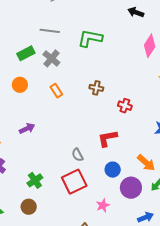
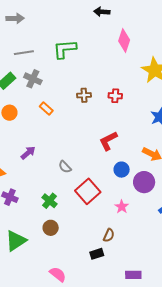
red cross: (125, 106) -> (115, 96), moved
gray semicircle: (77, 155) -> (65, 167), moved

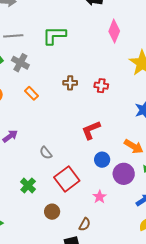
brown circle: (51, 228) -> (52, 212), moved

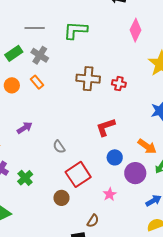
brown cross: (70, 83) -> (88, 79), size x1.6
orange rectangle: (32, 93) -> (37, 82), moved
green cross: (28, 186) -> (25, 178), moved
brown circle: (52, 212) -> (61, 198), moved

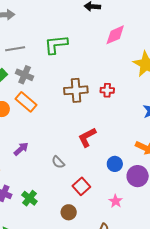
pink diamond: (136, 30) -> (115, 35), turned 50
orange rectangle: (37, 82) -> (26, 102), size x1.5
red L-shape: (106, 127) -> (87, 137), moved
red square: (78, 174) -> (81, 186), size x0.7

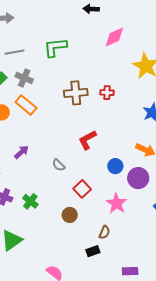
pink star: (116, 201) -> (117, 203), size x1.5

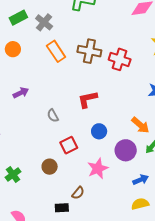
red cross: (107, 93) -> (120, 59), size x1.5
orange rectangle: (26, 105) -> (56, 51), moved
blue circle: (115, 166) -> (99, 131), moved
green cross: (30, 201) -> (13, 174), moved

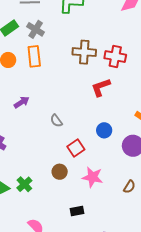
orange rectangle: (56, 51) -> (34, 56), moved, turned 35
red L-shape: (88, 99) -> (101, 87), moved
pink star: (98, 168) -> (92, 177), moved, turned -30
brown semicircle: (78, 193) -> (129, 187), moved

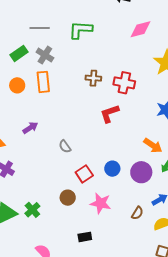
brown cross: (84, 52) -> (93, 78), size x0.7
blue circle: (104, 130) -> (112, 169), moved

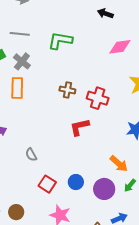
red square: (84, 174) -> (47, 184), turned -30
brown circle: (68, 198) -> (16, 212), moved

